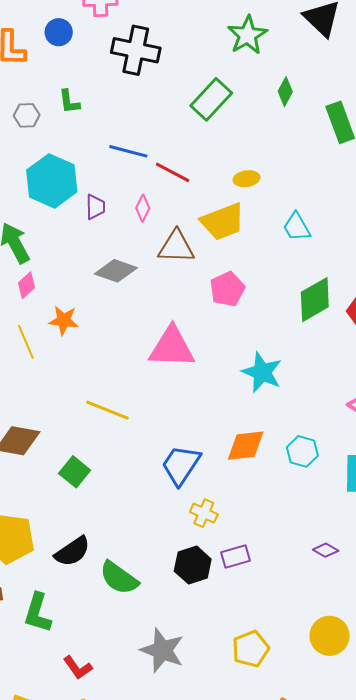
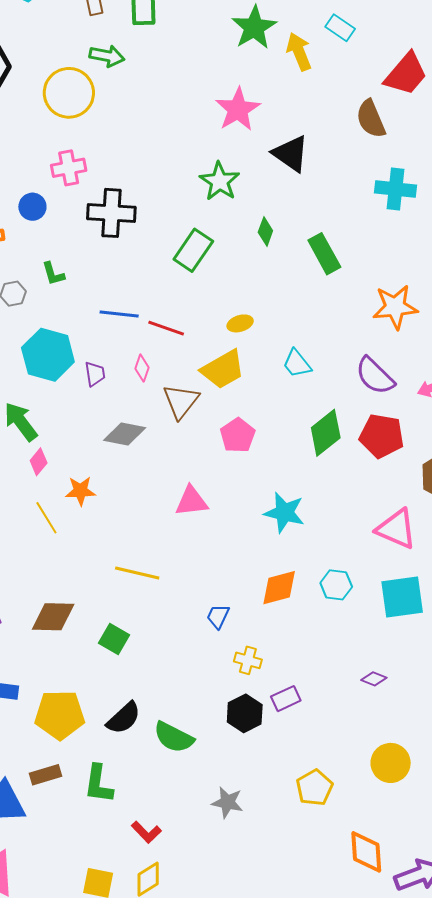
brown triangle: (176, 247) -> (181, 401), turned -45
pink triangle: (172, 347) -> (191, 501), size x0.7
blue trapezoid: (181, 465) -> (218, 616), size x0.6
gray star: (162, 650) -> (227, 802), size x0.7

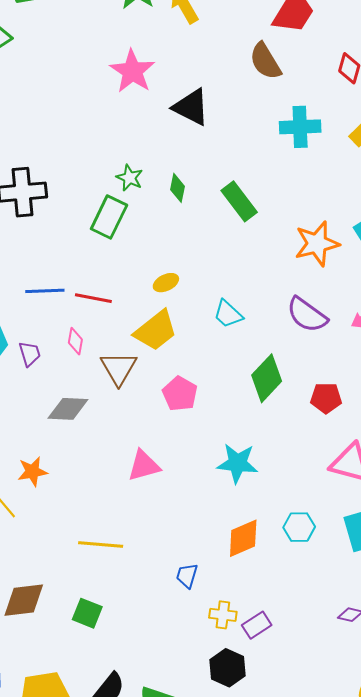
green star: (220, 181) -> (130, 178), moved, size x0.7
red pentagon: (382, 436) -> (326, 398), moved, size x0.7
purple rectangle: (286, 699) -> (257, 625), moved

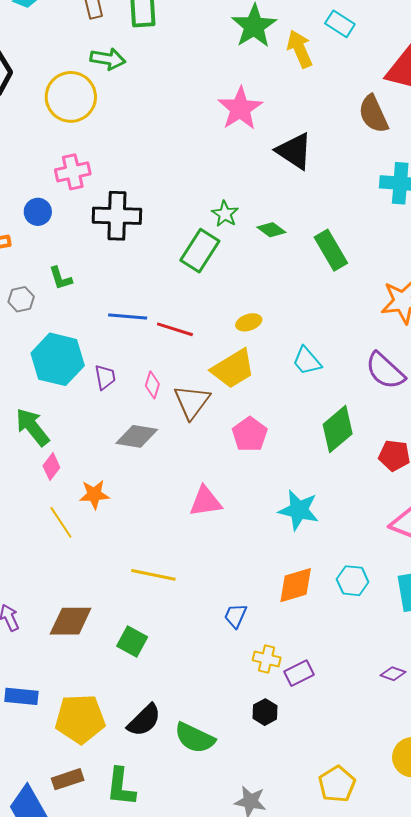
green diamond: (178, 188) -> (271, 230), turned -72
pink diamond: (75, 341) -> (152, 385), moved
black hexagon: (227, 668) -> (265, 712), size x0.7

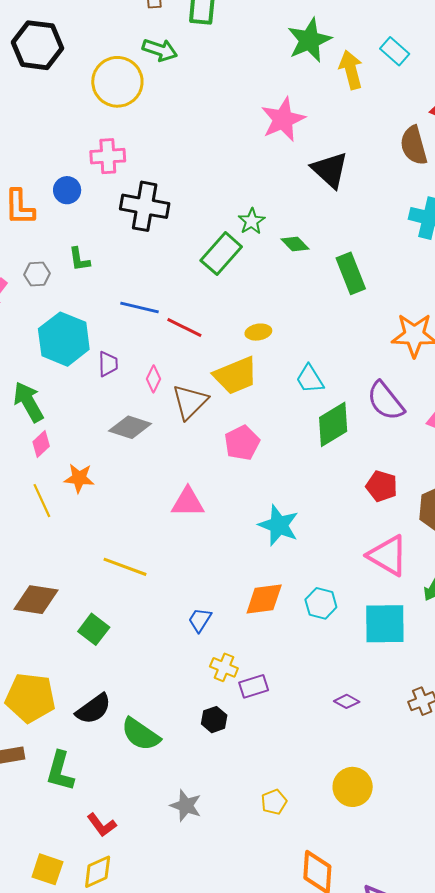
green diamond: (338, 429) -> (333, 424), moved
yellow pentagon: (337, 784) -> (274, 802), size x0.7

